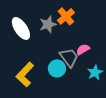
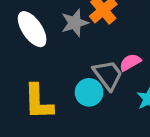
yellow L-shape: (25, 74) -> (38, 102), turned -45

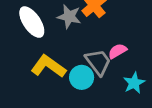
gray star: (75, 23) -> (69, 17), turned 30
yellow L-shape: (38, 102) -> (48, 66), moved, turned 128

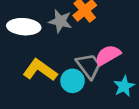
white ellipse: (32, 22) -> (24, 27), turned -52
pink semicircle: (118, 51) -> (108, 55), size x1.4

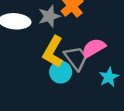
gray star: (60, 21) -> (49, 16), turned -30
yellow L-shape: (40, 70) -> (53, 52), moved, turned -96

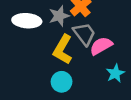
gray trapezoid: (76, 58) -> (84, 34), moved
cyan circle: (61, 72) -> (62, 82), moved

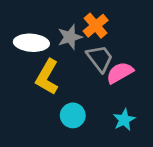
yellow L-shape: (63, 49) -> (47, 77), moved
cyan star: (115, 73) -> (124, 120), moved

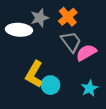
gray star: (70, 37) -> (40, 18), moved
yellow L-shape: (47, 77) -> (34, 74), moved

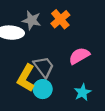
gray star: (40, 18) -> (32, 20), turned 30
gray trapezoid: (71, 42) -> (44, 67), moved

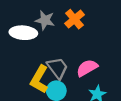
pink semicircle: (79, 56) -> (87, 68), moved

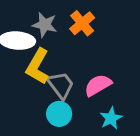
yellow L-shape: (39, 79) -> (38, 66), moved

